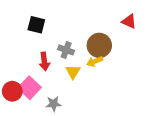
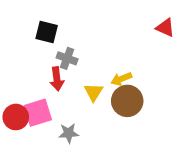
brown circle: (99, 45) -> (127, 101), moved
gray cross: (66, 50) -> (67, 58), moved
pink square: (29, 88) -> (38, 113), turned 30

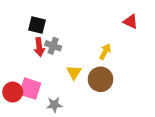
red arrow: (57, 79) -> (39, 47), moved
yellow arrow: (121, 79) -> (105, 52), moved, turned 140
pink square: (38, 113) -> (30, 89), turned 35

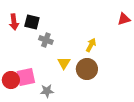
red triangle: (131, 22) -> (124, 19), moved, turned -40
red arrow: (39, 47) -> (14, 22), moved
pink square: (30, 89) -> (26, 77), turned -30

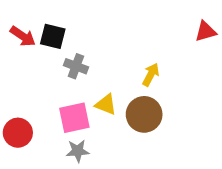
red arrow: (14, 22) -> (23, 36), turned -49
yellow triangle: (64, 63) -> (106, 104), turned -40
pink square: (26, 77) -> (74, 118), moved

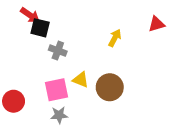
red arrow: (23, 36) -> (30, 15), moved
yellow arrow: (151, 75) -> (115, 38), moved

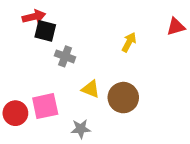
red arrow: (30, 15) -> (34, 17), turned -48
pink square: (57, 90) -> (45, 106), moved
gray star: (59, 115) -> (81, 129), moved

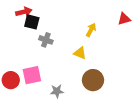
yellow triangle: (91, 89) -> (80, 53), moved
brown circle: (123, 98) -> (93, 80), moved

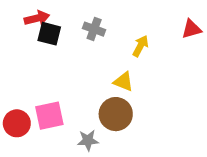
gray cross: (46, 40) -> (94, 29), moved
brown circle: (93, 80) -> (116, 114), moved

